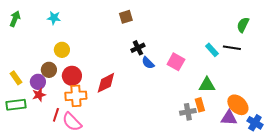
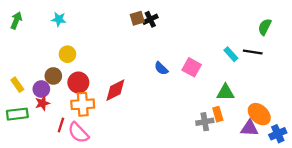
black cross: (138, 48) -> (150, 19), moved
blue cross: (255, 123) -> (278, 134), turned 35

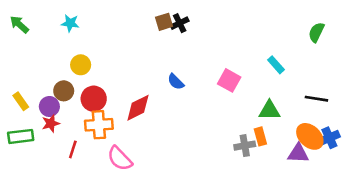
green arrow: (16, 20) -> (19, 24), turned -70
black line: (253, 52) -> (316, 99), moved
blue semicircle: (161, 68) -> (176, 82), moved
pink semicircle: (78, 133) -> (120, 159), moved
blue cross: (278, 134) -> (329, 138), moved

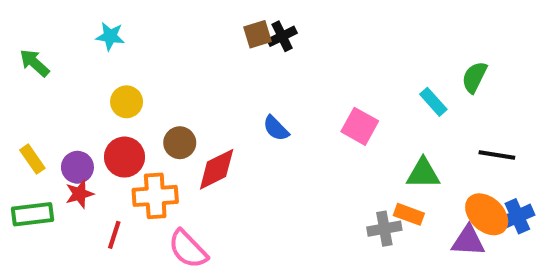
green arrow: (19, 24) -> (34, 63), moved
green semicircle: (316, 32) -> (474, 77), moved
brown circle: (64, 91) -> (180, 143), moved
red circle: (94, 99) -> (124, 157), moved
orange rectangle: (260, 136) -> (409, 214), turned -54

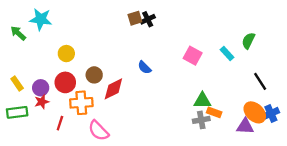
cyan star: (110, 36) -> (41, 19), moved, size x1.5
pink square: (360, 126) -> (193, 56), moved
black line: (497, 155) -> (260, 81), turned 48
green triangle: (423, 173) -> (202, 101), moved

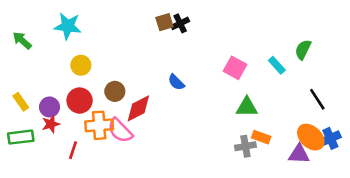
cyan star: (41, 19) -> (68, 26), moved
green triangle: (202, 101) -> (247, 107), moved
pink semicircle: (98, 131) -> (120, 131), moved

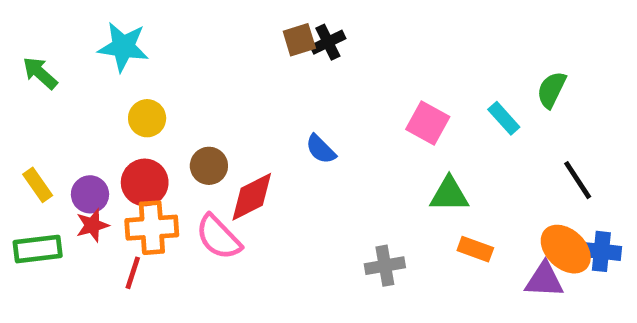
orange cross: (99, 125) -> (152, 228), moved
blue cross: (330, 138) -> (601, 251), turned 30
gray cross: (245, 146) -> (385, 266), moved

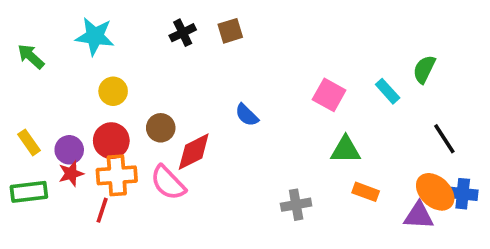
black cross: (328, 42) -> (183, 33), moved

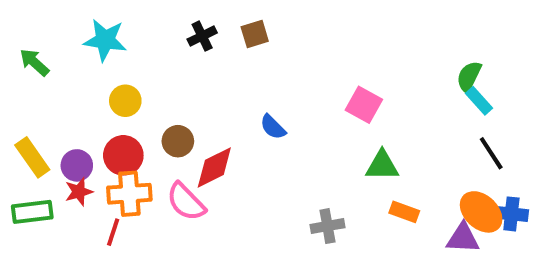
cyan rectangle: (388, 91) -> (479, 101), moved
yellow rectangle: (29, 142) -> (32, 157), size x1.4

